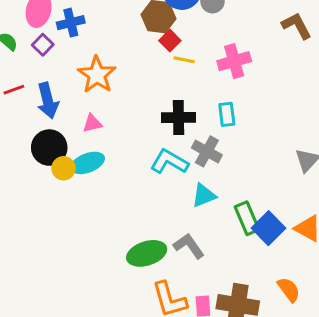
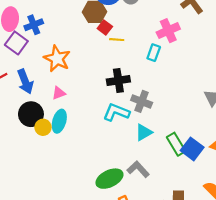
purple square: (43, 45) -> (16, 43), size x1.5
pink cross: (234, 61) -> (168, 31), moved
cyan rectangle: (227, 114) -> (154, 53), moved, turned 35
cyan ellipse: (88, 163) -> (59, 121), turned -45

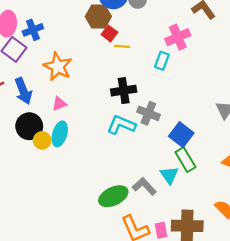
cyan triangle: (144, 132) -> (169, 175), moved, turned -36
blue square: (192, 149) -> (181, 135), moved

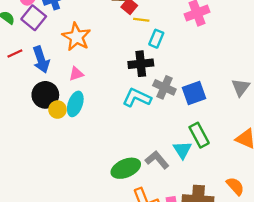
cyan rectangle: (162, 61) -> (156, 39), moved
blue square: (181, 135) -> (194, 93), moved, turned 30

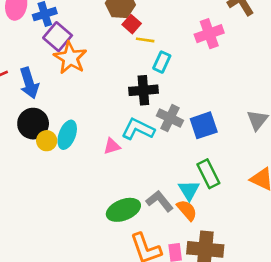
purple square: (34, 18) -> (58, 37), moved
pink triangle: (76, 74) -> (112, 146), moved
orange semicircle: (235, 186) -> (187, 210), moved

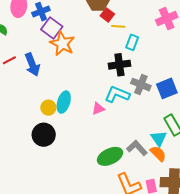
black circle: (33, 124) -> (44, 135), moved

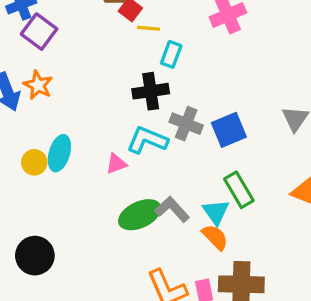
orange star: (62, 44) -> (38, 85), moved, size x0.7
black circle: (44, 135) -> (35, 256), moved
gray L-shape: (137, 148) -> (172, 209), moved
green ellipse: (110, 156) -> (140, 215), moved

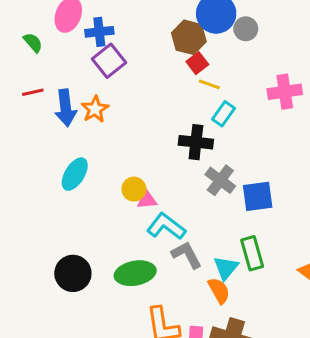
cyan L-shape: (147, 140) -> (166, 226), moved
cyan ellipse: (59, 153) -> (75, 174), moved
yellow circle: (34, 162) -> (134, 189), moved
green ellipse: (140, 215) -> (135, 273), moved
black circle: (35, 256) -> (73, 273), moved

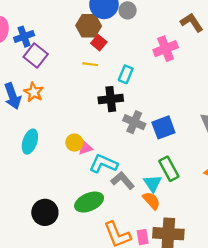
yellow line: (209, 84) -> (90, 64), moved

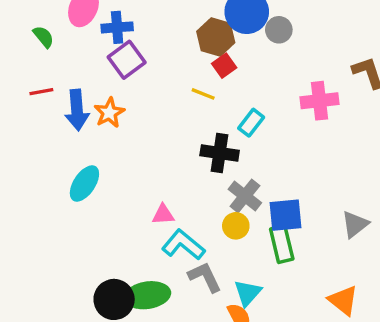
yellow circle: (74, 143) -> (236, 226), moved
green rectangle: (169, 169) -> (282, 244), moved
black circle: (45, 212) -> (114, 299), moved

